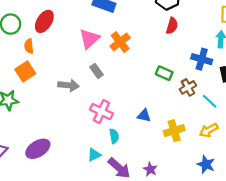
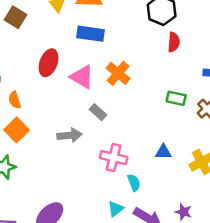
red ellipse: (44, 21) -> (49, 63), moved
pink triangle: (89, 39) -> (82, 77), turned -35

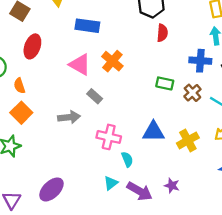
red ellipse: (49, 63) -> (32, 46), moved
blue triangle: (163, 152) -> (153, 132), size x1.5

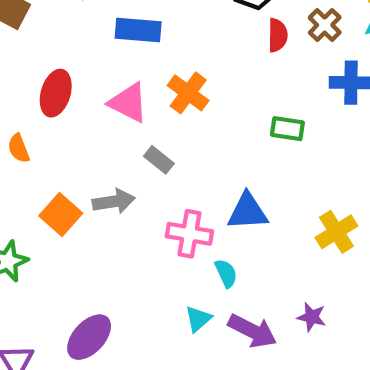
red ellipse: (32, 46) -> (56, 93), moved
brown cross: (192, 93) -> (325, 25), moved
orange square: (21, 113) -> (61, 214), moved
blue triangle: (153, 132) -> (248, 212), moved

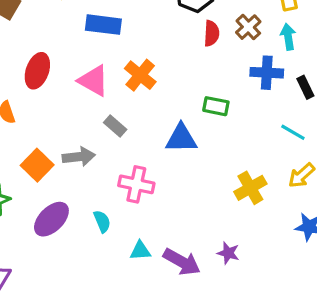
blue triangle: (248, 212) -> (181, 138), moved
cyan semicircle: (226, 273) -> (102, 221), moved
cyan triangle: (198, 319) -> (140, 251), turned 35
purple ellipse: (89, 337) -> (51, 219), moved

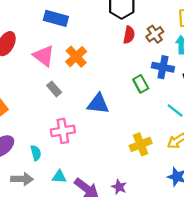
green rectangle: (216, 106) -> (141, 84), moved, turned 42
gray arrow: (79, 157) -> (22, 179), moved
pink cross: (136, 184) -> (63, 131), turned -30

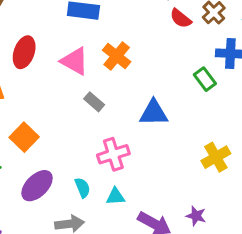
red semicircle: (129, 35) -> (181, 18), turned 126
cyan triangle: (59, 177) -> (115, 196), moved

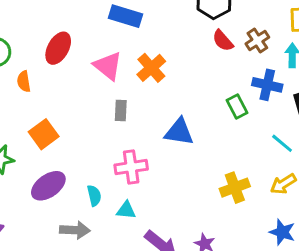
gray rectangle: (94, 102) -> (121, 110), turned 42

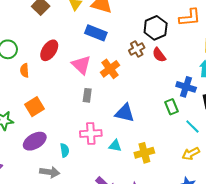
brown cross: (257, 40) -> (137, 49), moved
green rectangle: (237, 106) -> (171, 107), moved
yellow cross: (235, 188) -> (144, 153), moved
cyan triangle: (126, 210) -> (115, 146), moved

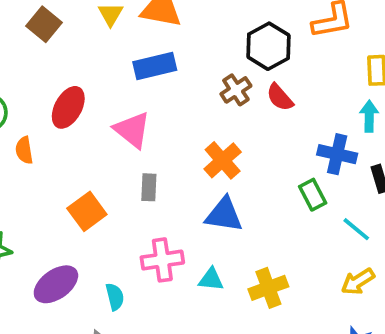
blue rectangle: (96, 33) -> (155, 66), turned -30
orange cross: (110, 69) -> (223, 160), moved
orange square: (35, 107) -> (87, 211), moved

